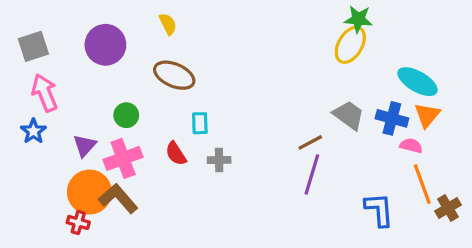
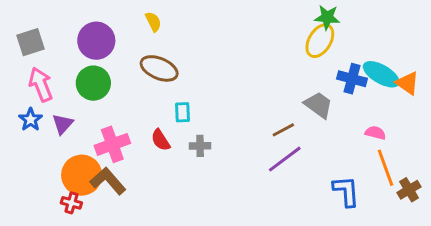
green circle: (126, 115) -> (93, 83), moved, size x1.5
orange triangle: (427, 115) -> (408, 83), moved, turned -35
blue cross: (392, 118) -> (352, 79), moved
purple triangle: (85, 146) -> (63, 124), moved
purple line: (312, 174) -> (285, 159), turned 36

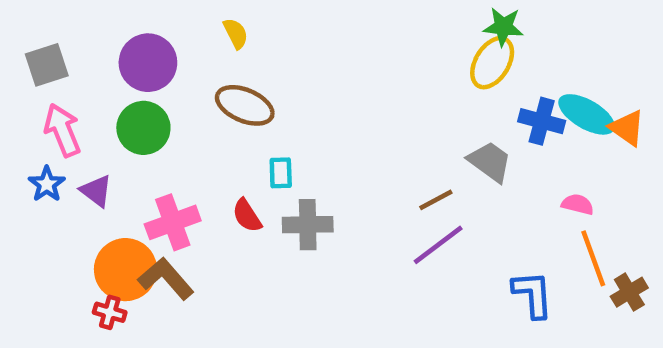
purple triangle: (63, 124) -> (96, 191), turned -35
gray cross: (200, 146) -> (308, 225), size x1.5

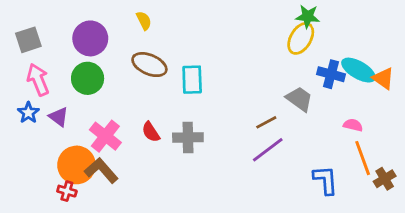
cyan rectangle: (281, 173) -> (192, 80), moved, size x1.5
pink cross: (173, 222) -> (105, 136), turned -32

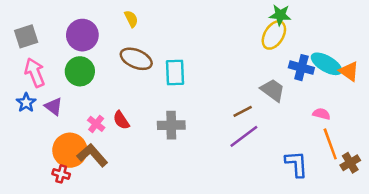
red semicircle: (151, 132) -> (121, 120), moved
pink cross: (105, 136) -> (96, 124), size x0.6

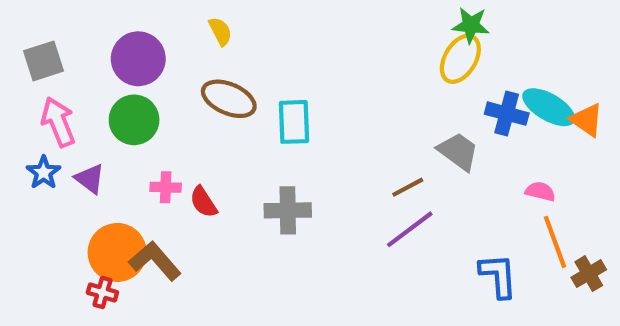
pink cross: (96, 124) -> (166, 187), moved, turned -36

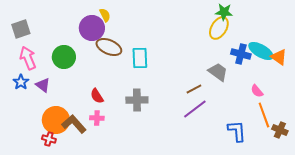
purple circle: (138, 59) -> (92, 28), moved
pink cross: (166, 187) -> (97, 118), moved
pink semicircle: (540, 191) -> (257, 91), turned -144
brown cross: (589, 274) -> (280, 130), turned -35

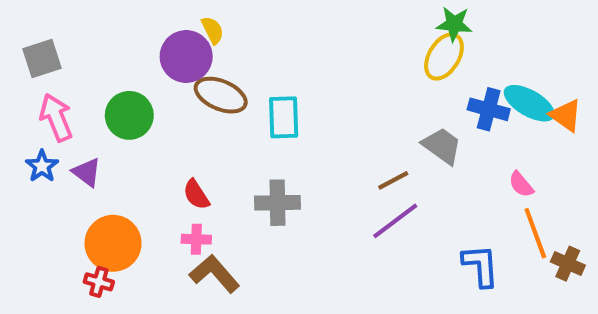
brown L-shape: (74, 124) -> (215, 274), moved

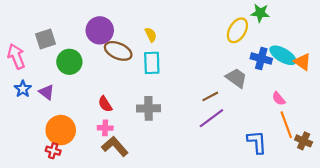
green star: (454, 24) -> (260, 13), moved
yellow semicircle: (213, 30) -> (151, 35), moved
gray square: (42, 59) -> (46, 39), moved
pink arrow: (56, 117) -> (16, 56), moved

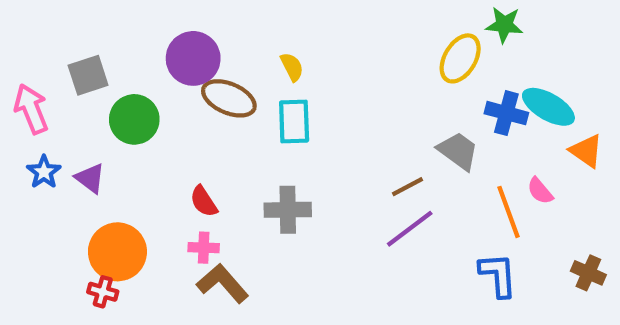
orange triangle: (302, 62) -> (586, 151), moved
orange line: (286, 125) -> (508, 212), moved

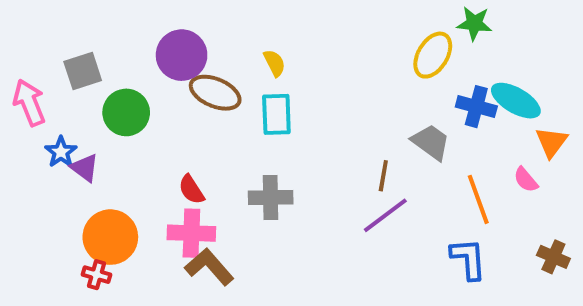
orange triangle: (586, 151) -> (551, 142), turned 32
blue star: (44, 172) -> (61, 152), moved
brown line: (408, 187) -> (383, 176), turned -52
pink semicircle: (540, 191) -> (526, 180), moved
pink cross: (204, 248) -> (191, 233), size x1.6

